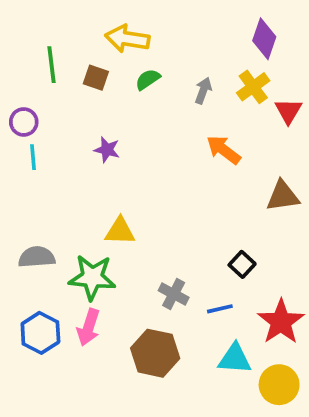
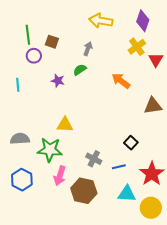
yellow arrow: (127, 39) -> (101, 21), moved
green semicircle: (148, 79) -> (80, 70), moved
gray arrow: (203, 91) -> (88, 49), moved
purple circle: (24, 122) -> (34, 56), moved
pink arrow: (89, 327) -> (60, 176), moved

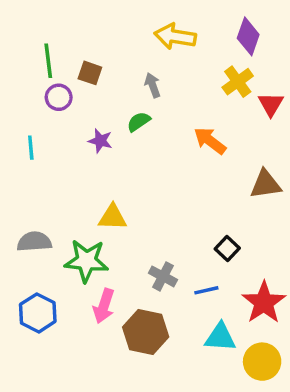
gray arrow: (88, 49) -> (153, 85), turned -40

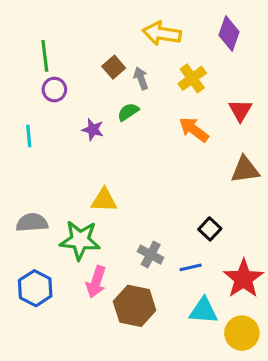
brown square: (90, 73) -> (114, 67), moved, turned 30
yellow cross: (238, 82) -> (192, 78), moved
red triangle: (271, 104) -> (240, 110), moved

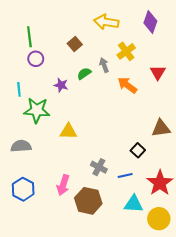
gray arrow: (141, 78) -> (104, 65), moved
brown triangle: (245, 170) -> (161, 128), moved
green star: (80, 240) -> (37, 110), moved

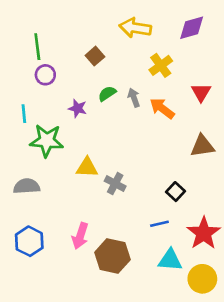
purple diamond: (150, 22) -> (192, 28), turned 55
gray arrow: (104, 65) -> (134, 98), moved
brown triangle: (161, 128) -> (202, 146), moved
gray cross: (99, 167) -> (115, 184), moved

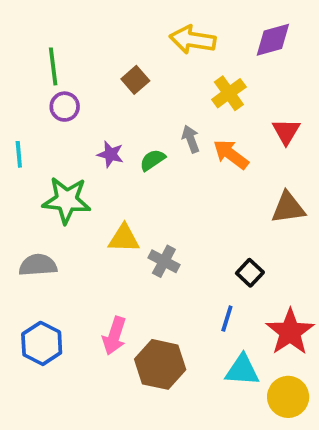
green semicircle: (107, 94) -> (152, 160), moved
cyan line: (24, 114) -> (19, 154), moved
blue line: (159, 224) -> (227, 319), turned -60

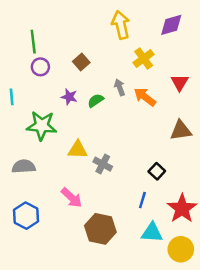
yellow arrow: (193, 40) -> (121, 25), turned 68
brown square: (135, 80) -> (81, 62), moved
pink arrow: (114, 336) -> (72, 198), moved, turned -65

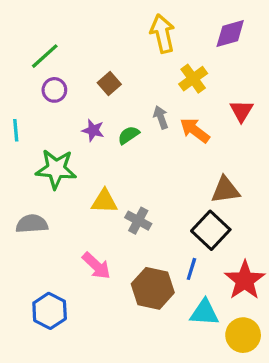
green line: (33, 42) -> (45, 56), turned 55
brown triangle: (181, 130) -> (225, 190), moved
black square: (157, 171) -> (211, 230), size x1.6
blue hexagon: (26, 216) -> (50, 311), moved
brown hexagon: (100, 229) -> (153, 288), moved

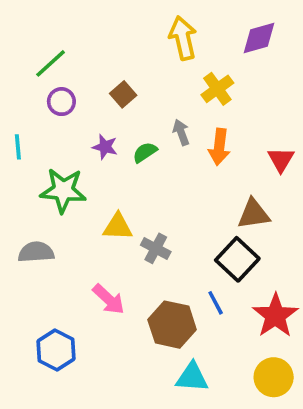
red triangle: (241, 111) -> (281, 160), moved
orange arrow: (195, 130) -> (219, 147), turned -120
blue line: (191, 269) -> (216, 303), turned -45
cyan triangle: (204, 312) -> (192, 377), moved

